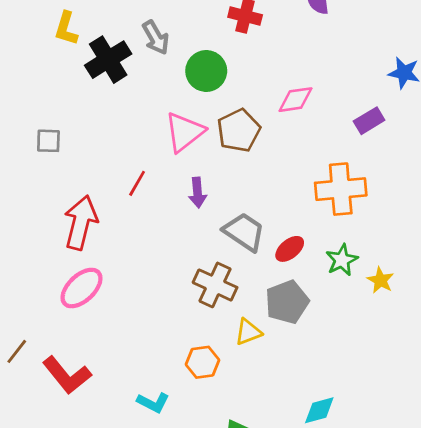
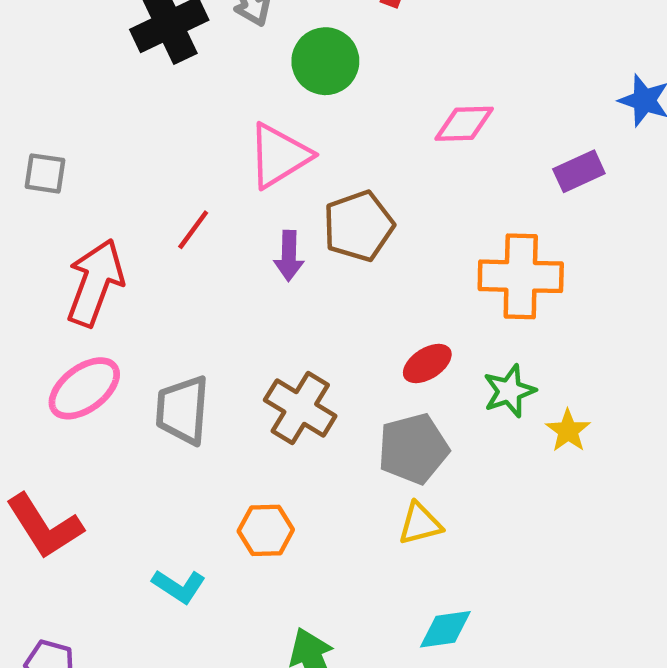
brown pentagon: (239, 131) -> (359, 226), moved
gray square: (48, 141) -> (45, 173), moved
gray trapezoid: (244, 232) -> (183, 410), moved, turned -126
yellow triangle: (248, 332) -> (420, 524), moved

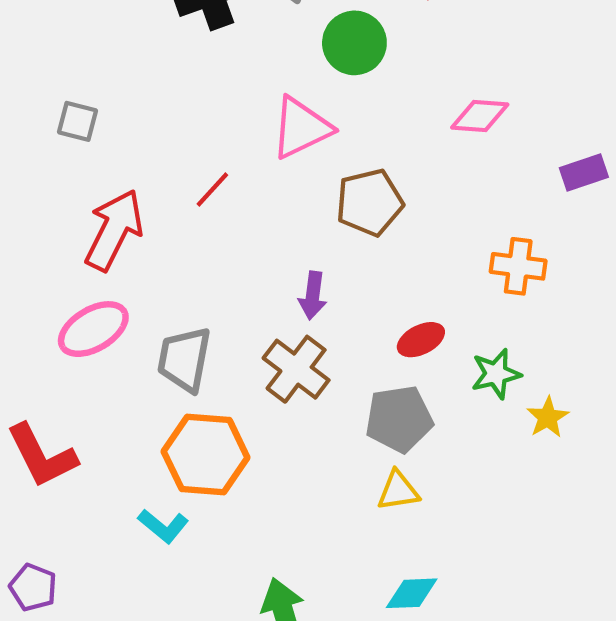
purple arrow: (289, 256) -> (313, 296), moved
orange cross: (521, 276) -> (518, 266), size x0.7
orange hexagon: (266, 530) -> (206, 455), moved, size x1.6

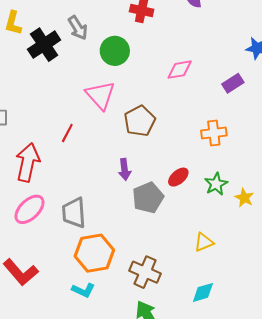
pink triangle: (301, 128) -> (100, 95), turned -32
brown cross: (296, 369) -> (145, 272), moved
gray pentagon: (399, 419) -> (148, 198), moved
yellow triangle: (398, 491) -> (204, 242), moved

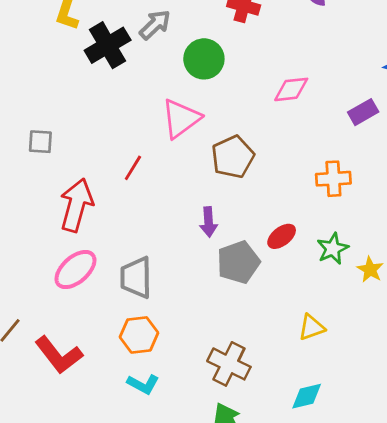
gray arrow: (78, 28) -> (155, 25), turned -105
pink triangle: (100, 95) -> (181, 119), turned 32
orange hexagon: (94, 253) -> (139, 335), moved, size x0.7

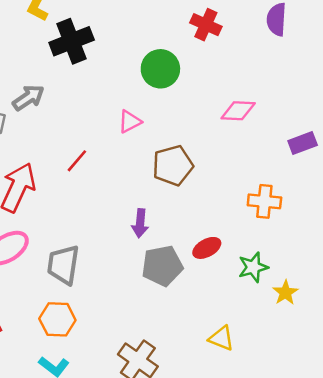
gray arrow: (155, 25) -> (28, 98), moved
pink triangle: (181, 119) -> (130, 122), size x0.6
yellow triangle: (312, 327) -> (221, 338), turned 32

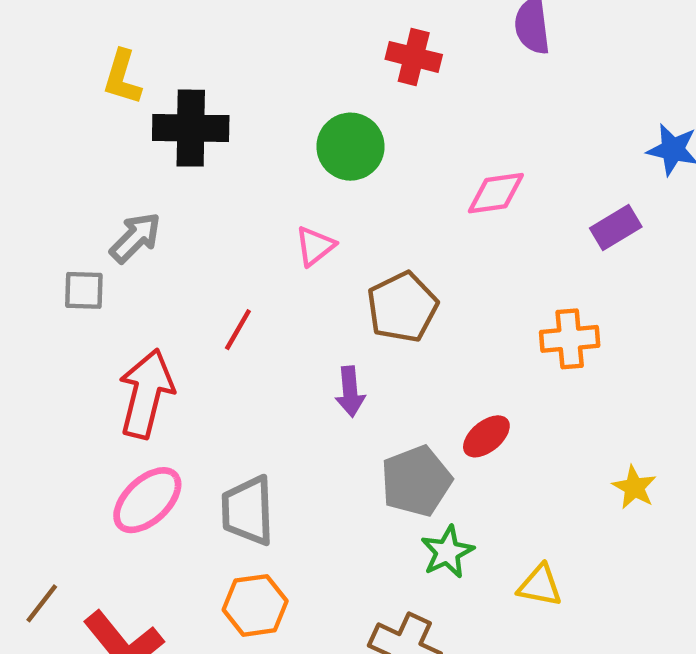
black cross: (72, 41) -> (191, 128), turned 33
purple arrow: (140, 223) -> (350, 392), moved
green star: (253, 267) -> (447, 552), moved

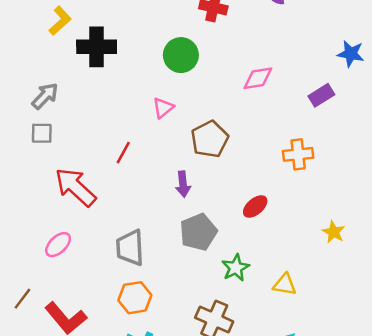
yellow L-shape: (122, 77) -> (60, 21), turned -148
gray arrow: (135, 238) -> (45, 96), moved
red arrow: (146, 394) -> (75, 187), turned -60
gray pentagon: (416, 481) -> (198, 232), moved
pink ellipse: (147, 500) -> (58, 245), moved, size x0.7

